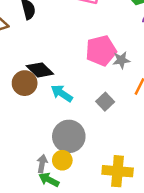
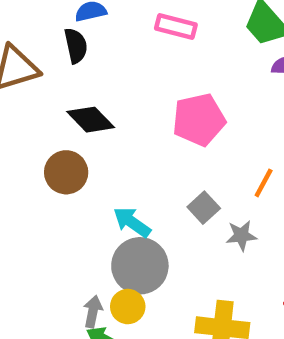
gray star: (121, 60) -> (241, 236), moved
black diamond: (40, 70) -> (91, 120), moved
cyan arrow: (62, 93) -> (132, 222), moved

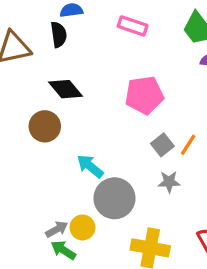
gray square: (204, 208) -> (162, 145), moved
gray circle: (140, 266) -> (114, 198), moved
gray arrow: (93, 312) -> (57, 229), turned 45

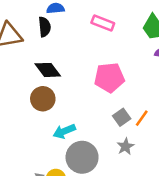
brown circle: (45, 126) -> (43, 99), moved
cyan arrow: (90, 166) -> (64, 131), turned -65
gray star: (169, 182) -> (125, 146), turned -30

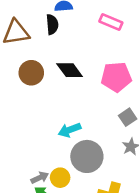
black diamond: (48, 70) -> (70, 70), moved
brown circle: (43, 99) -> (31, 73), moved

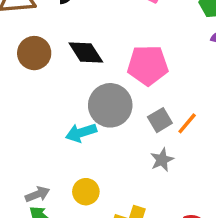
gray circle: (87, 156) -> (110, 105), moved
yellow circle: (60, 178) -> (86, 192), moved

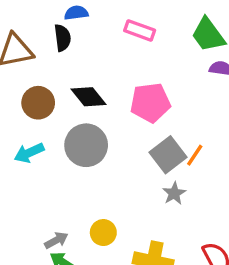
gray circle: (110, 105) -> (86, 145), moved
gray square: (160, 120) -> (168, 155), size x1.5
cyan arrow: (81, 133) -> (29, 153), moved

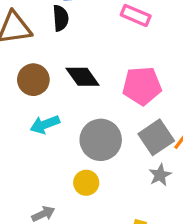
gray circle: (86, 145) -> (101, 140), moved
cyan arrow: (29, 153) -> (45, 124), moved
yellow circle: (103, 233) -> (86, 183), moved

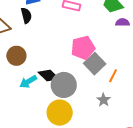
black diamond: (82, 77) -> (49, 75), moved
gray square: (156, 137) -> (95, 64), moved
yellow circle: (86, 183) -> (60, 113), size x1.6

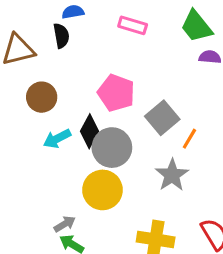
pink pentagon: (83, 48) -> (116, 93), moved, turned 30
black diamond: (49, 75) -> (90, 131), turned 70
gray star: (104, 100) -> (172, 175), size x1.5

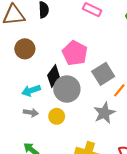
cyan arrow: (57, 139) -> (31, 90), moved
yellow circle: (102, 190) -> (57, 116), size x0.6
gray arrow: (65, 224) -> (31, 113), moved, turned 32

